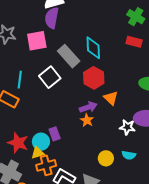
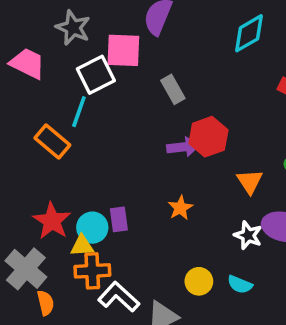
cyan diamond: (93, 48) -> (249, 33), moved, turned 50
gray rectangle: (69, 56) -> (173, 89), size x0.7
white square: (50, 77) -> (96, 75), moved
orange triangle: (111, 98) -> (250, 181), moved
purple arrow: (88, 107) -> (183, 147), moved

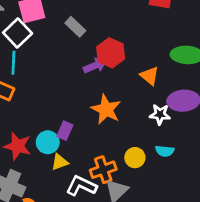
orange star: (180, 208) -> (106, 109), size x1.6
purple rectangle: (119, 219) -> (65, 131), turned 48
yellow triangle: (82, 246) -> (60, 162), moved
orange cross: (92, 271) -> (103, 170), moved

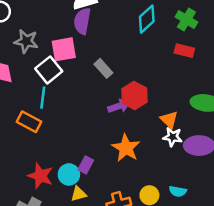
white star: (160, 114) -> (173, 137), moved

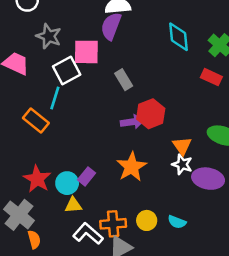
cyan diamond: (147, 19) -> (178, 37), turned -64

